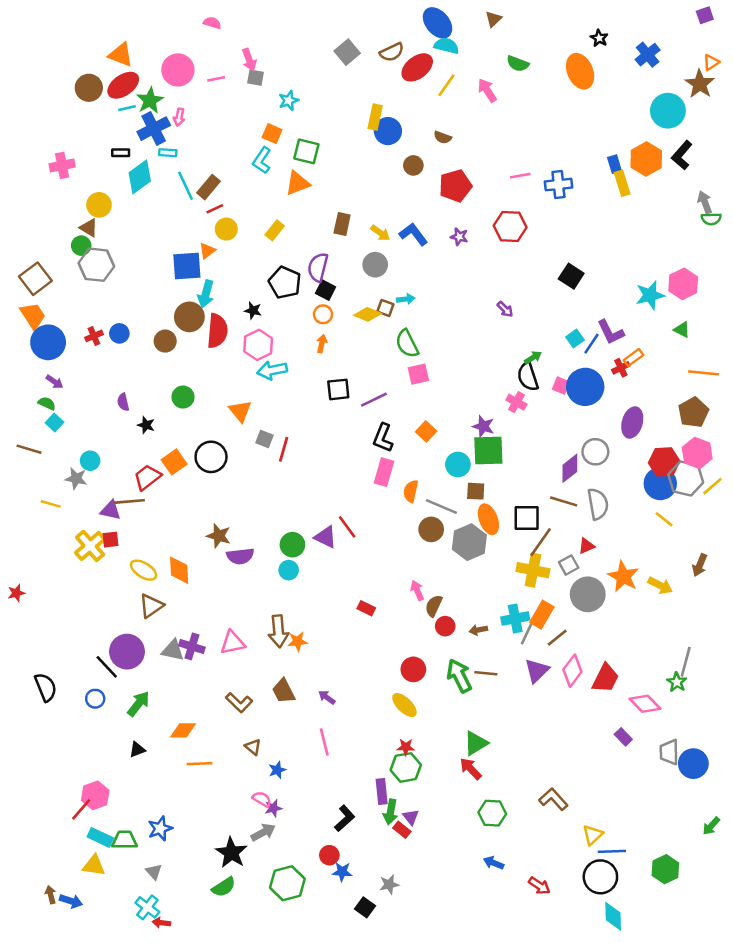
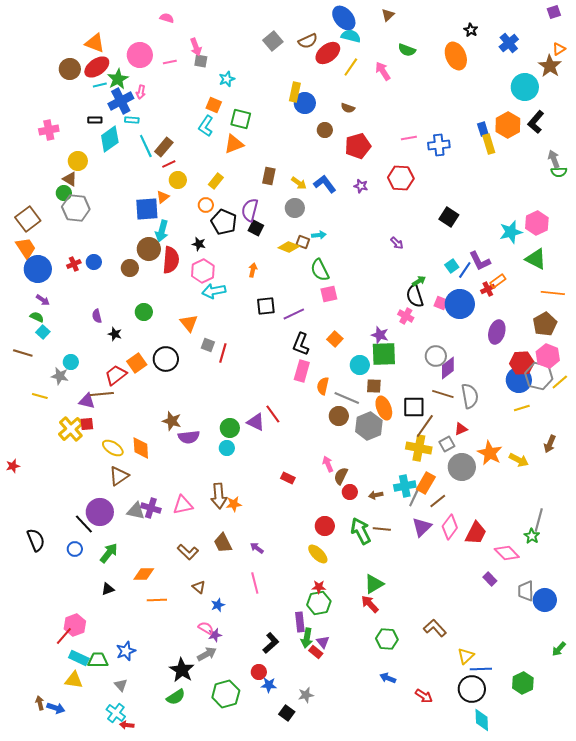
orange circle: (323, 314) -> (206, 205), moved
green triangle: (682, 330) -> (536, 259), size x1.6
gray circle: (595, 452) -> (436, 356), moved
yellow line: (664, 519) -> (522, 408), turned -56

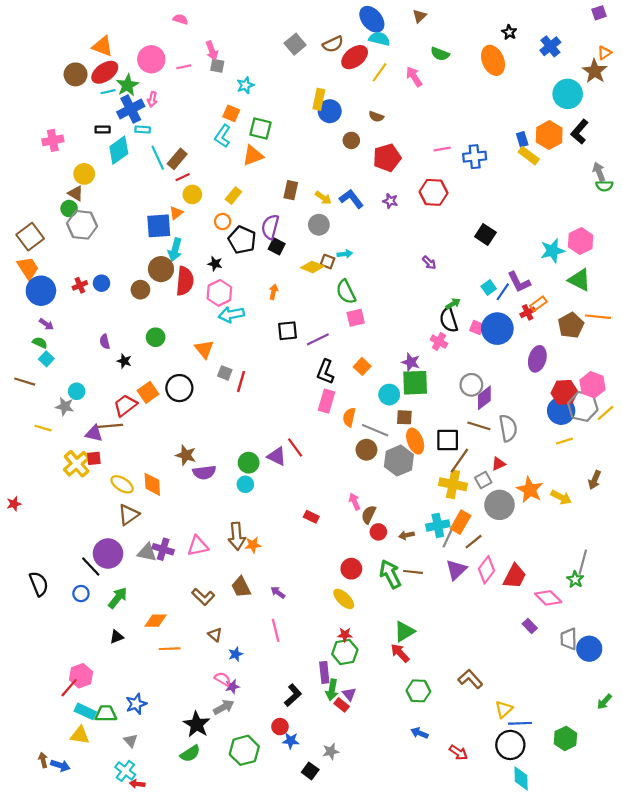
yellow rectangle: (489, 144) -> (529, 156), turned -36
brown pentagon: (545, 324) -> (571, 325), moved

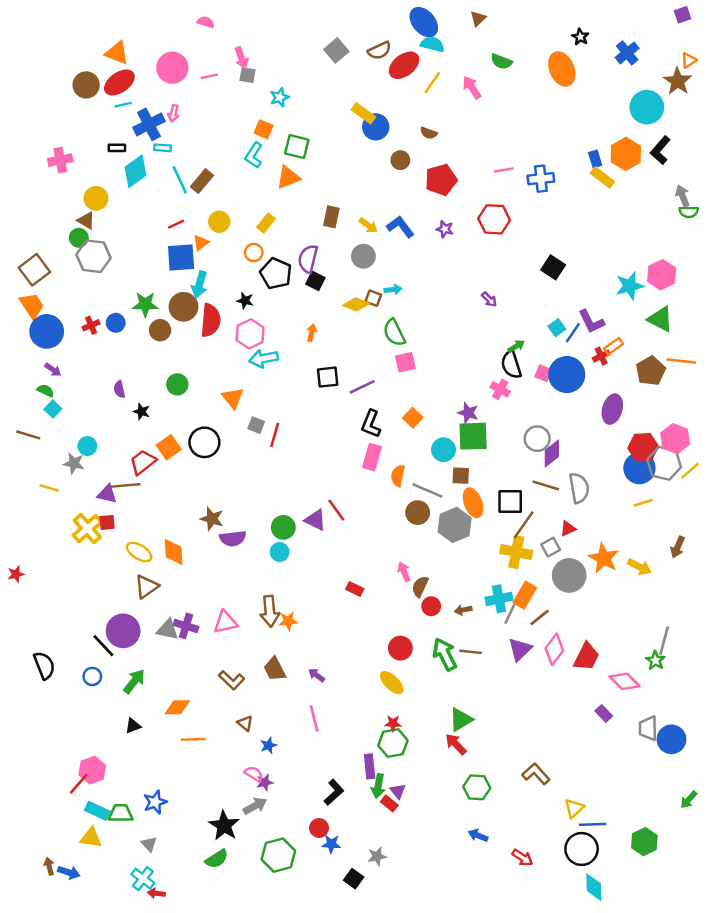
green star: (127, 85) -> (145, 304), moved, turned 30
yellow rectangle: (319, 99) -> (363, 113), turned -66
red line: (183, 177) -> (176, 224), moved

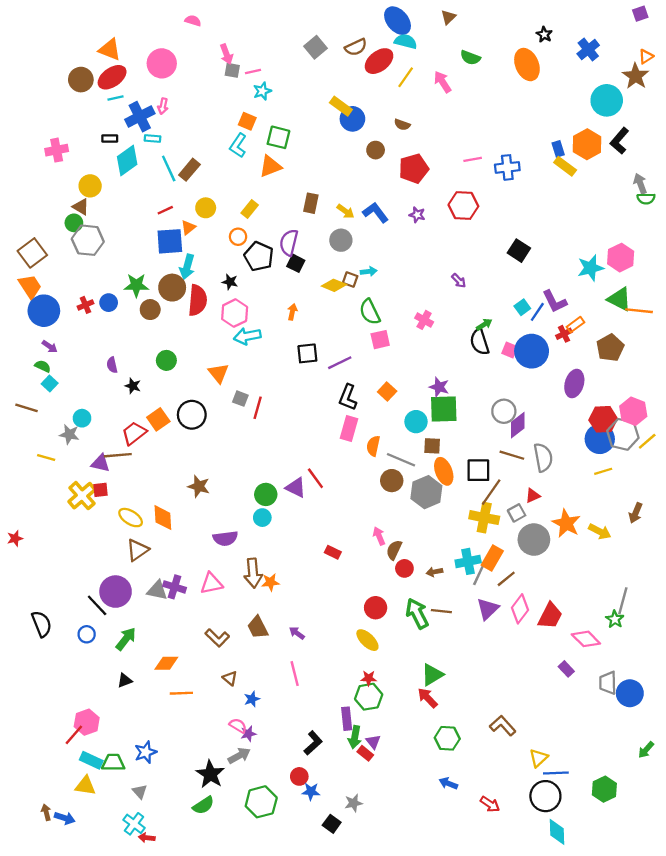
pink line: (209, 76) -> (253, 71), moved
orange line: (681, 361) -> (639, 311), moved
pink cross: (500, 389) -> (424, 320), moved
purple semicircle: (233, 538) -> (225, 538), moved

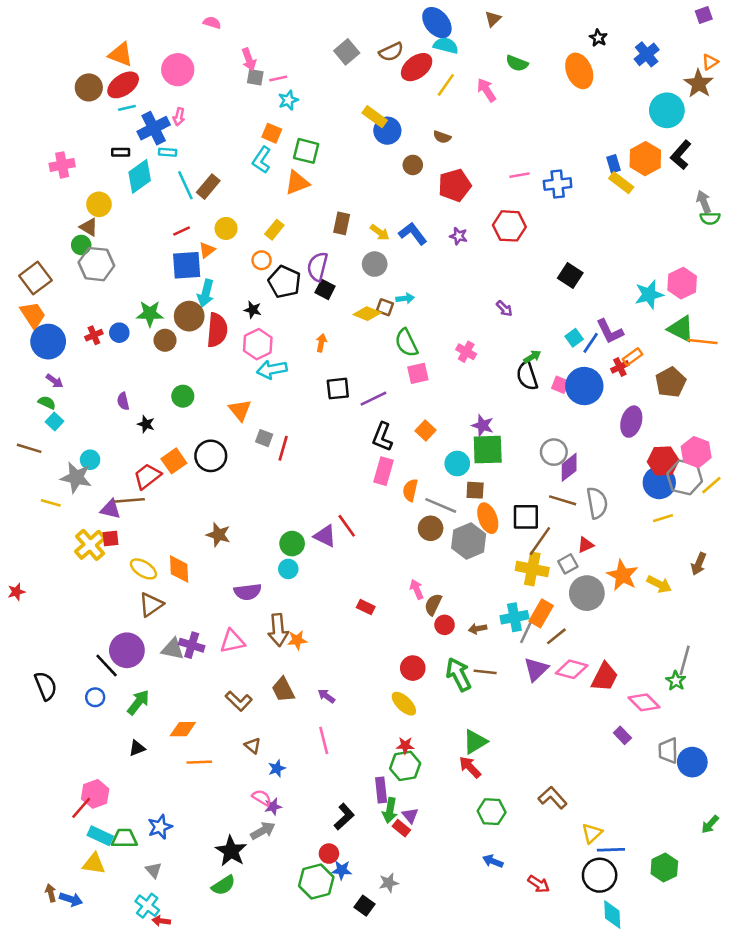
gray star: (69, 434) -> (76, 477), size x1.4
pink diamond: (520, 609) -> (572, 669), turned 68
green hexagon: (261, 802) -> (316, 882), moved

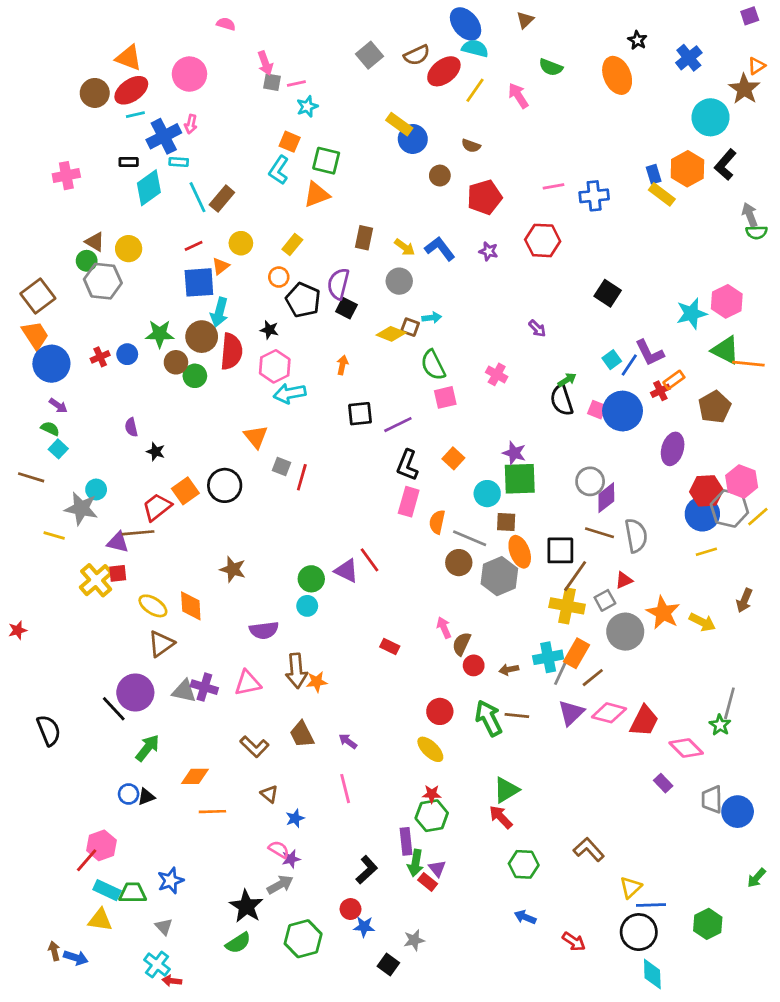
yellow circle: (99, 204) -> (129, 249), moved
green circle: (183, 396) -> (195, 376), moved
blue circle: (95, 697) -> (129, 794), moved
green hexagon: (316, 882) -> (303, 939), moved

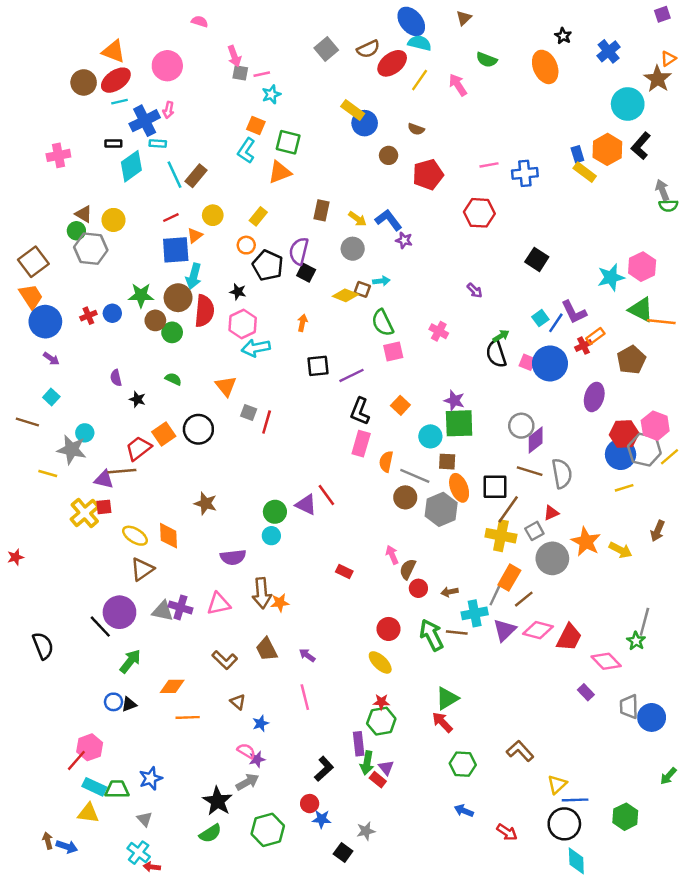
purple star: (489, 251) -> (404, 240), moved
green semicircle: (50, 429) -> (173, 379), moved
cyan cross: (548, 657) -> (475, 613), moved

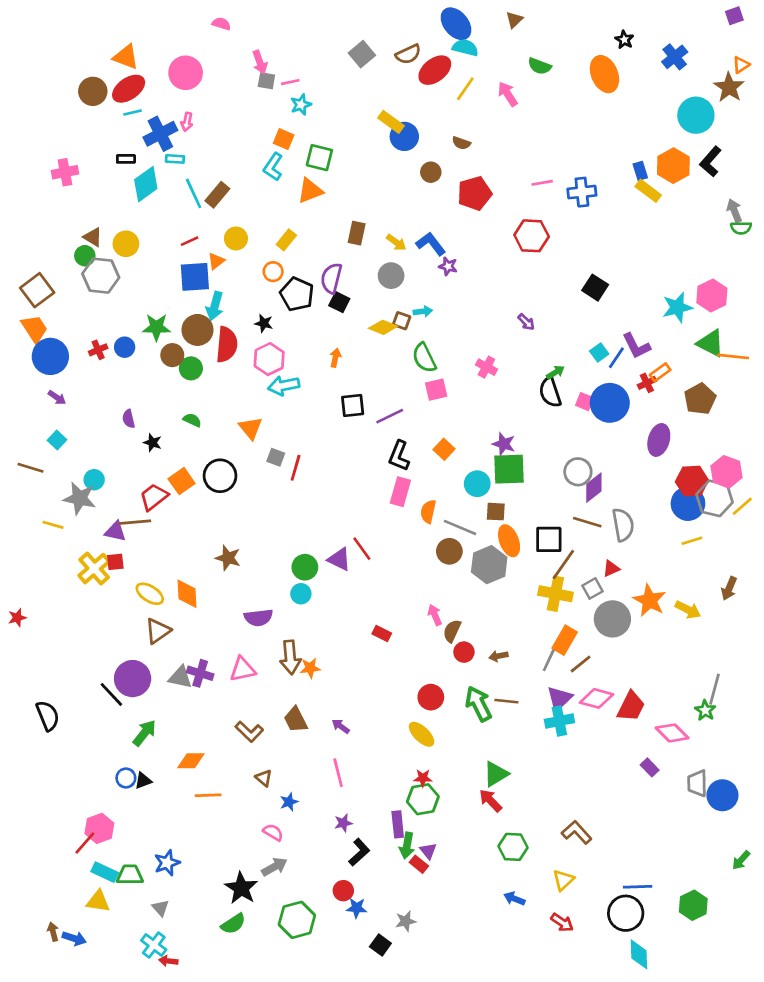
cyan cross: (475, 613) -> (559, 721), moved
purple star: (257, 759) -> (343, 823), moved
yellow triangle: (557, 784) -> (563, 880), moved

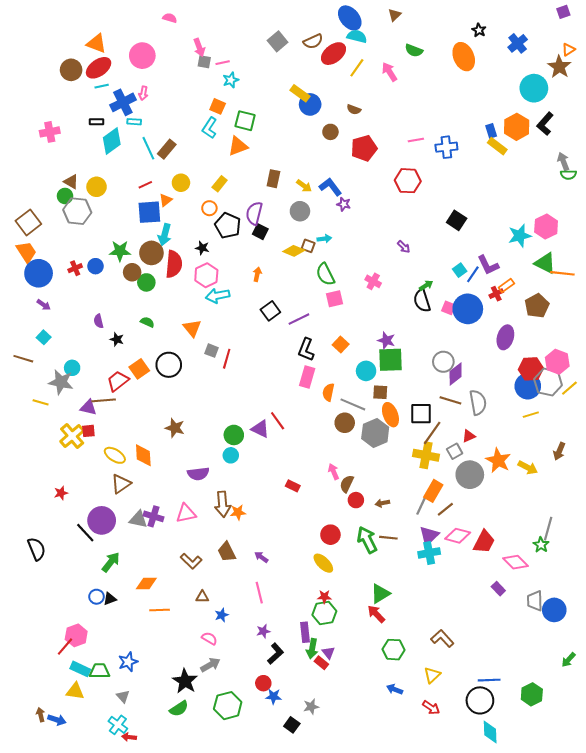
black square: (353, 405) -> (270, 311), turned -30
red star: (17, 618) -> (61, 493), moved
brown triangle: (264, 778) -> (202, 597), turned -40

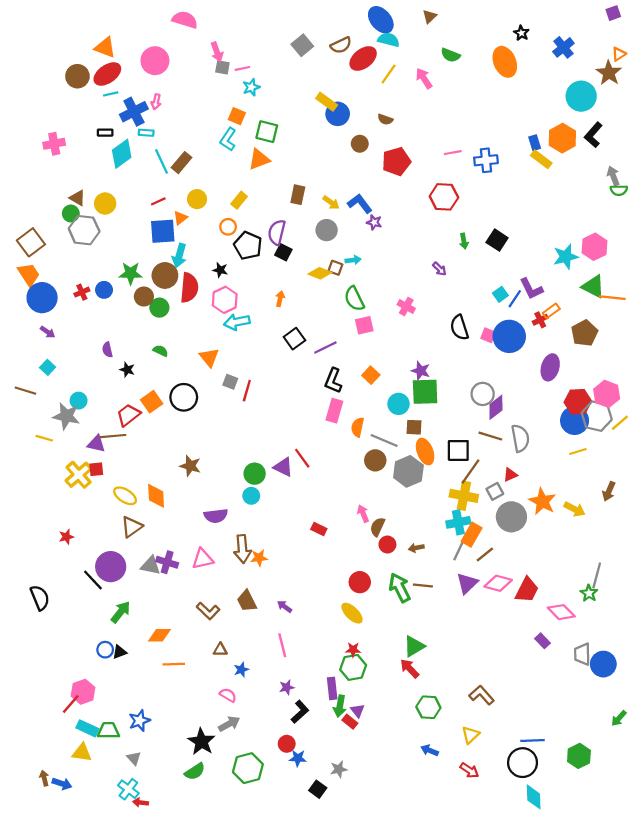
pink semicircle: (170, 18) -> (185, 20), size x1.6
green arrow: (426, 285) -> (464, 241), moved, turned 112
cyan cross: (429, 553) -> (458, 522), moved

